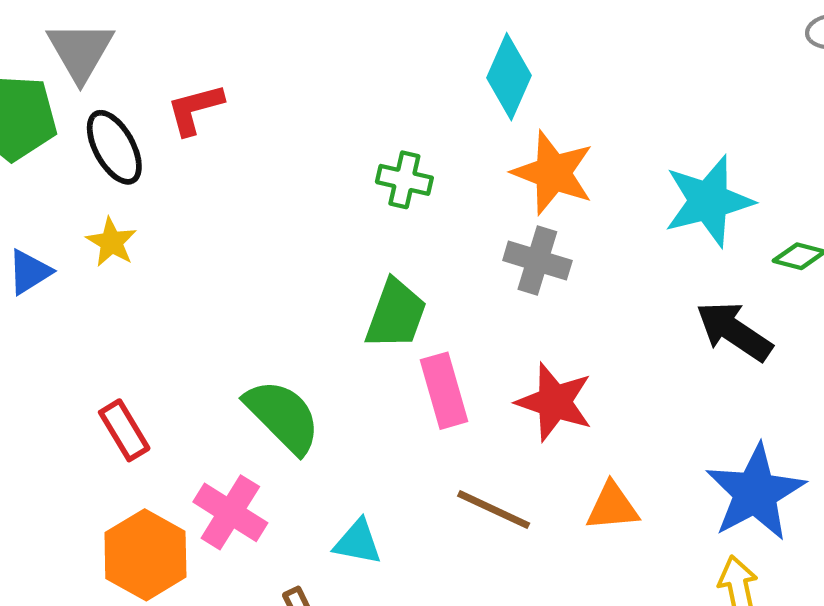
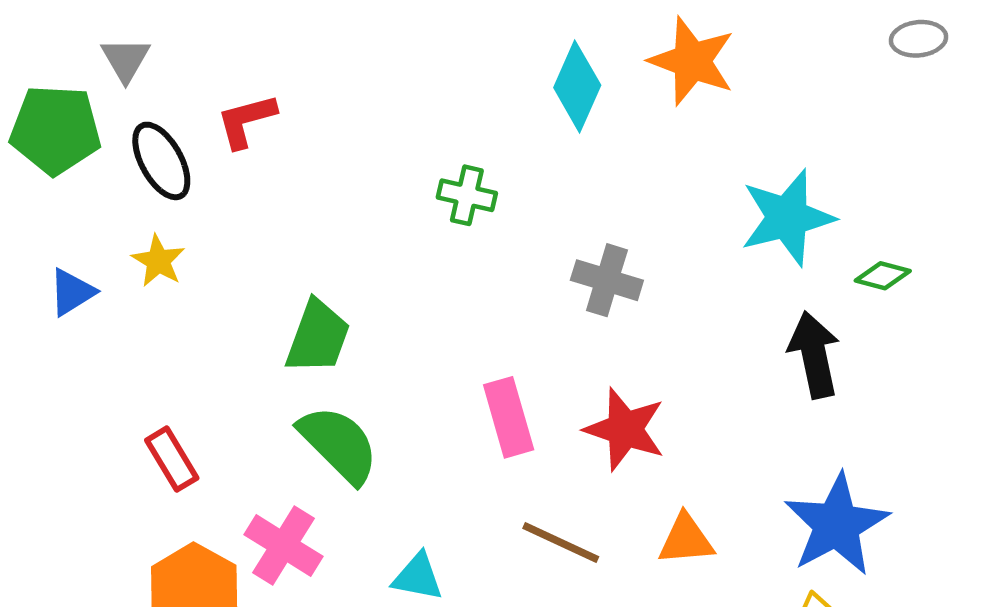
gray triangle: (80, 51) -> (126, 60), size x0.7
orange star: (553, 173) -> (692, 61), moved
green trapezoid: (396, 314) -> (318, 337), moved
black arrow: (734, 331) -> (814, 355), turned 44

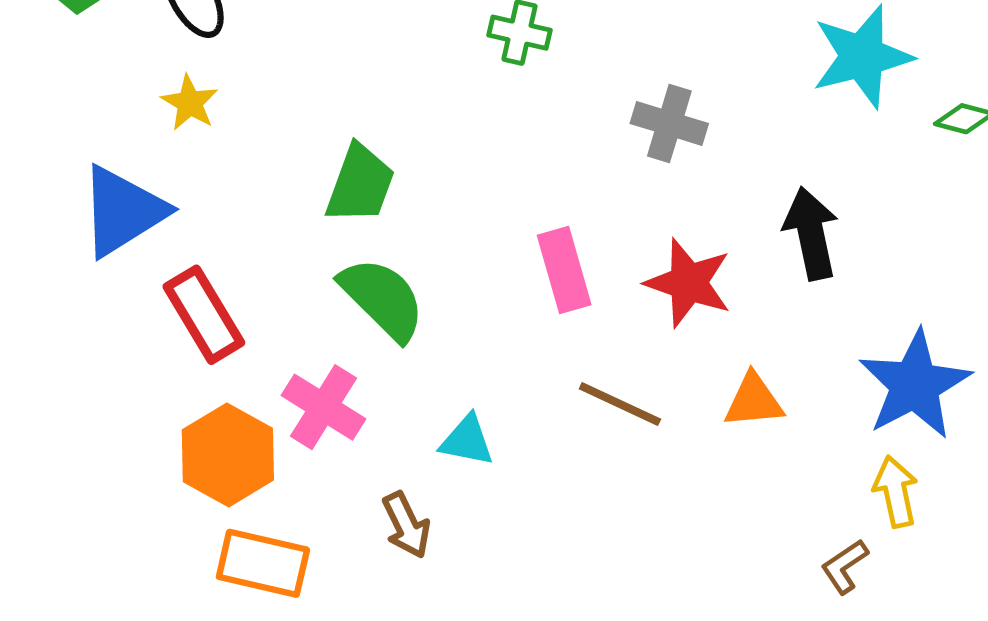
blue triangle: (72, 292) -> (123, 211), moved, size x1.8
black arrow: (814, 355) -> (811, 233), moved
red rectangle: (172, 459) -> (204, 315), size x1.4

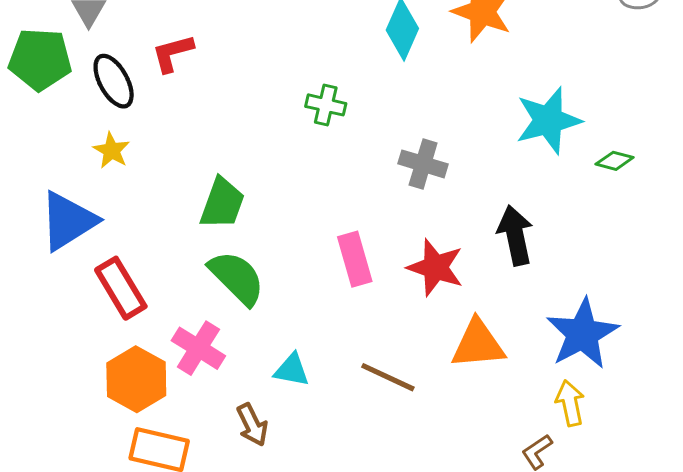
orange triangle: (754, 401) -> (478, 344), size x1.4
brown line: (620, 404) -> (388, 377), moved

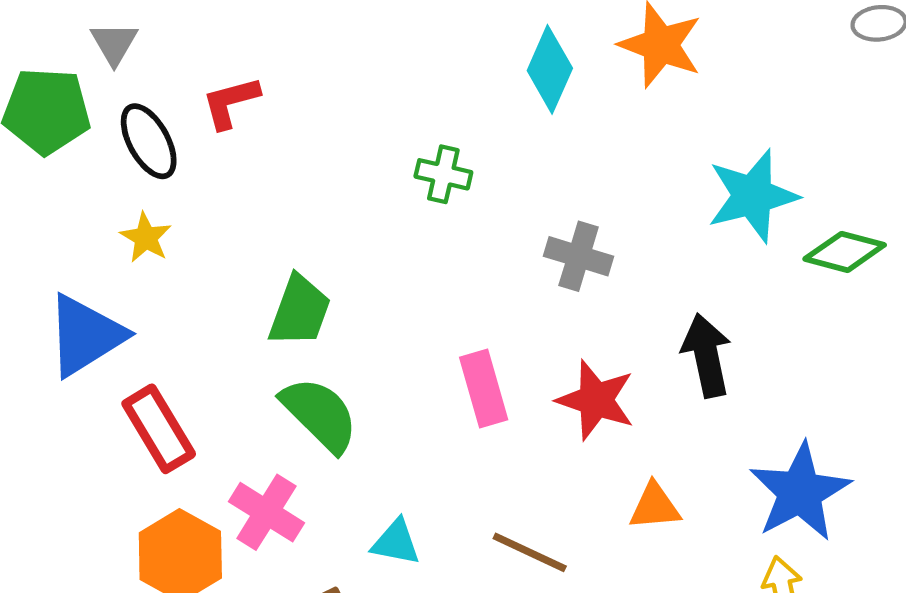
green diamond: (615, 161) -> (845, 252), size x1.5
orange triangle: (478, 344) -> (655, 506), size x0.7

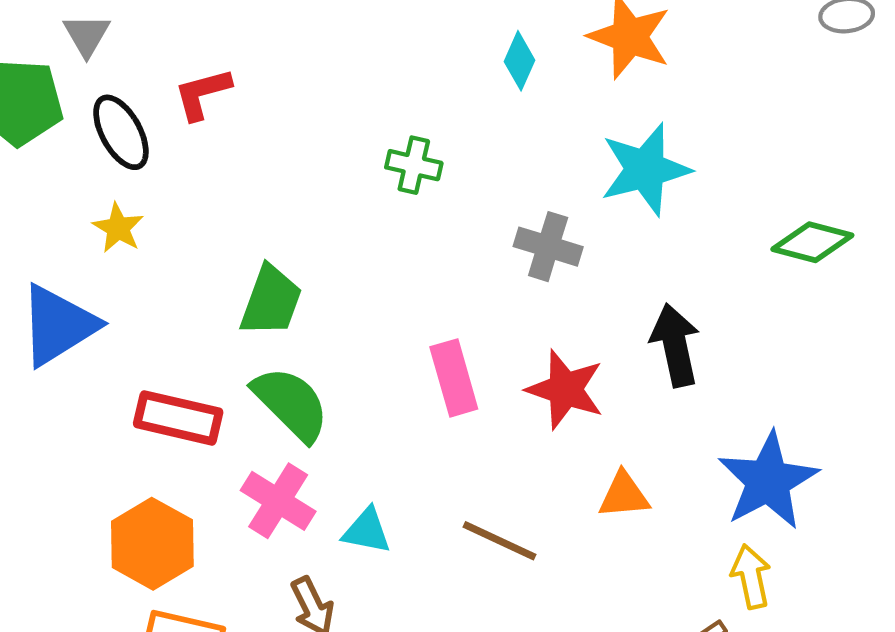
cyan diamond: (550, 69) -> (520, 61), size x0.7
cyan star: (753, 196) -> (645, 169), moved
red rectangle: (159, 429) -> (178, 418), moved, turned -46
pink cross: (267, 512) -> (278, 501), moved

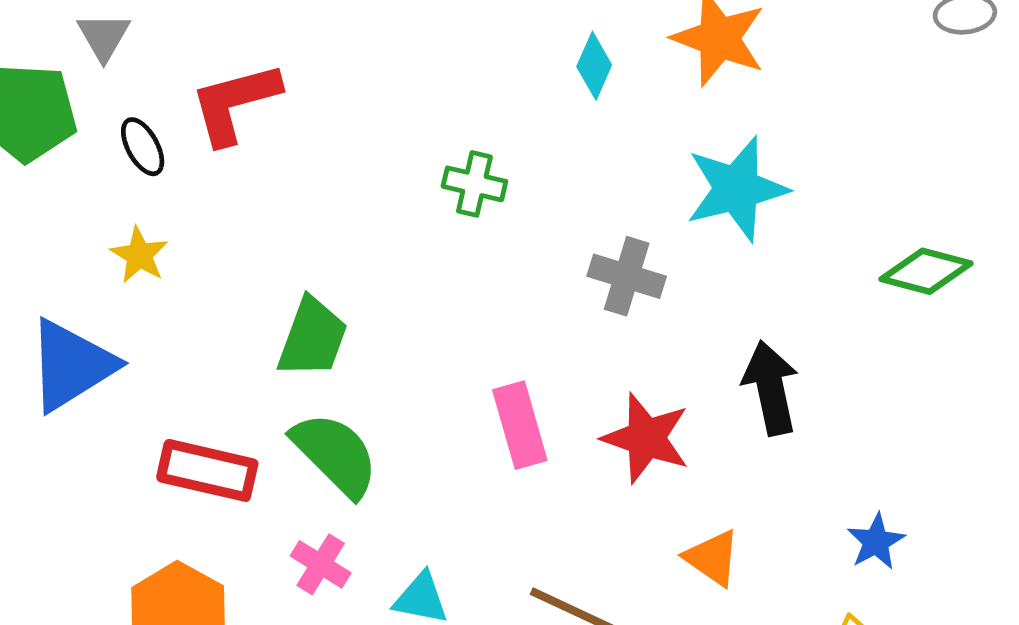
red L-shape: (202, 94) -> (235, 103), size x1.4
black ellipse: (121, 132) -> (143, 147), size x0.7
blue star: (768, 481) -> (876, 542), size x0.5
orange triangle: (624, 495) -> (712, 558), turned 40
pink cross: (278, 501) -> (321, 564), size x0.7

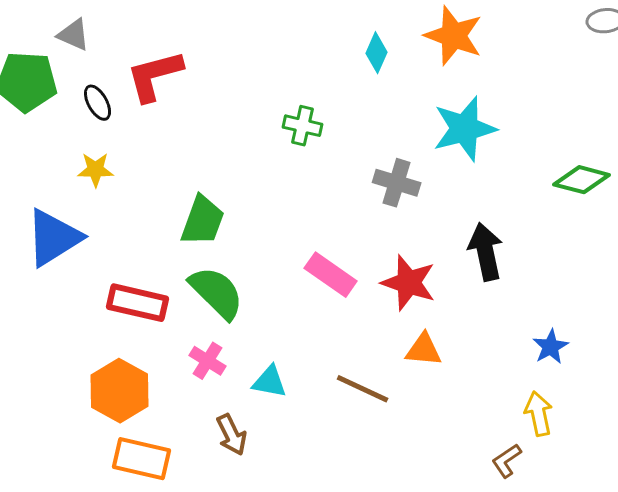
gray triangle: (104, 37) -> (74, 35), turned -36
yellow star: (139, 255) -> (96, 170), turned -30
pink rectangle: (520, 425) -> (331, 275), turned -39
orange triangle: (712, 558) -> (424, 350), moved, turned -30

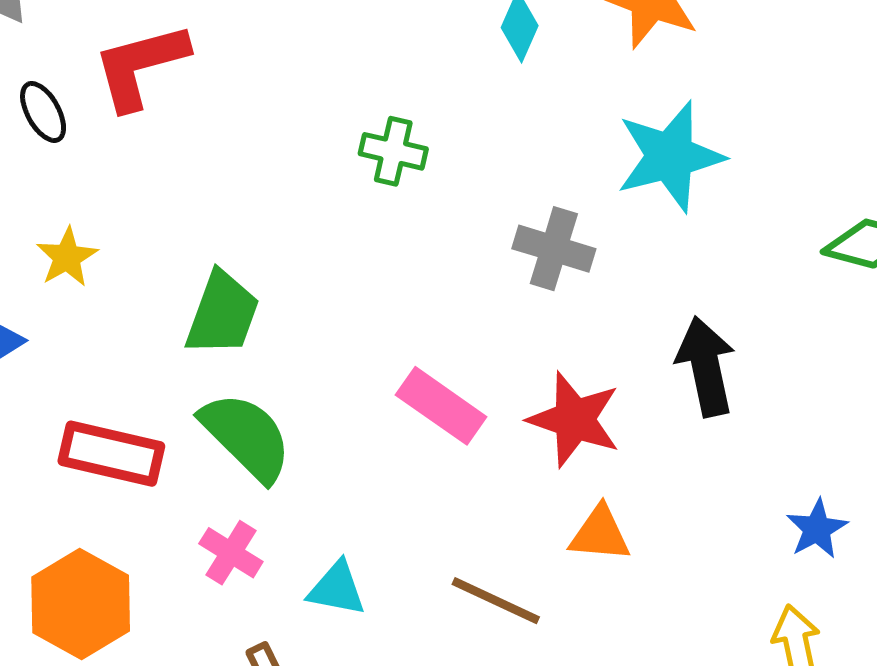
yellow star: (96, 170) -> (67, 257), moved, turned -30

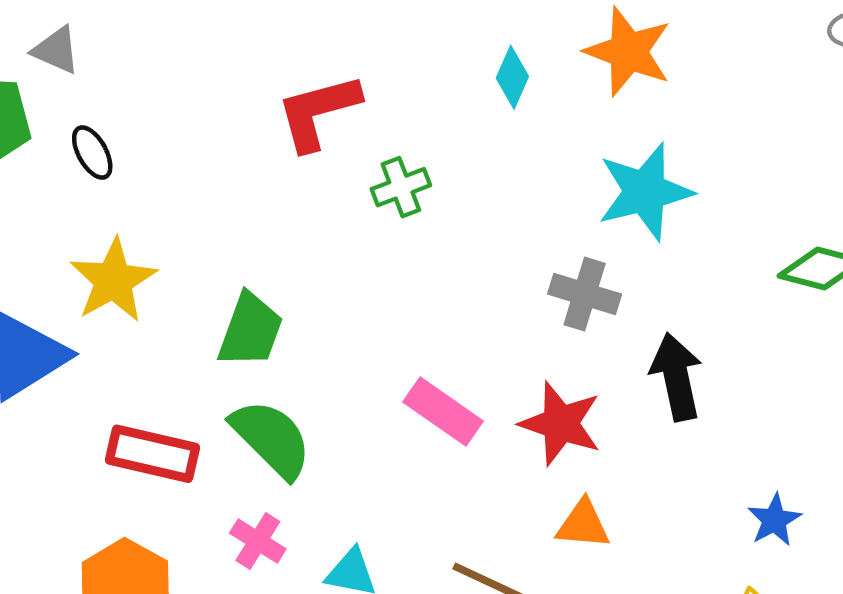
red L-shape: (140, 66) -> (318, 112), moved
green cross: (393, 151) -> (401, 187), turned -34
gray cross: (554, 249) -> (585, 294), moved
yellow star: (67, 257) -> (113, 281), size x1.6

